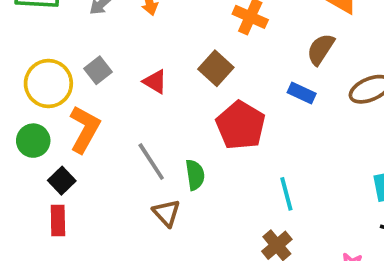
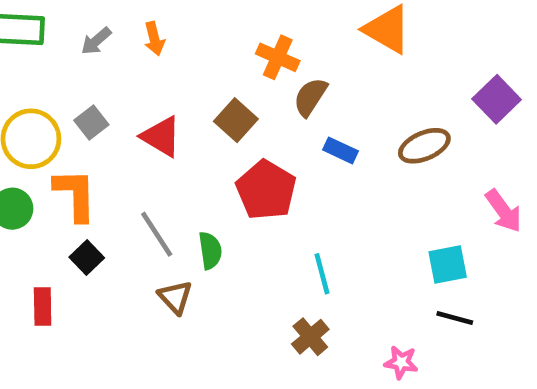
brown semicircle: (321, 49) -> (310, 97), moved
red triangle: (155, 82) -> (161, 136), size x1.4
orange L-shape: (85, 129) -> (75, 195), turned -30
black square: (62, 181) -> (87, 258), moved

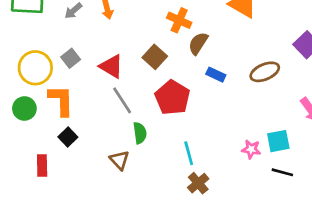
gray line: (157, 234) -> (122, 100), moved
cyan line: (322, 274) -> (189, 153), moved
pink star: (401, 362) -> (251, 149), moved

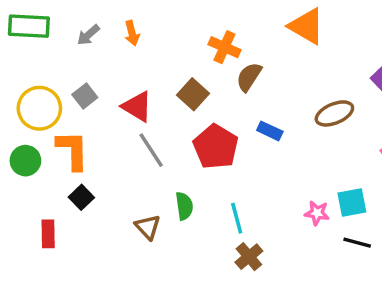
blue rectangle: (216, 75) -> (270, 131), moved
green semicircle: (140, 133) -> (184, 206), moved

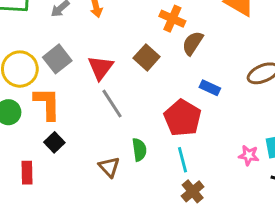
gray square: (85, 96) -> (57, 59), size x1.4
red triangle: (137, 106) -> (100, 68), turned 36
red pentagon: (216, 147) -> (183, 118), moved

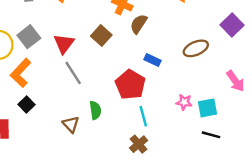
orange L-shape: (47, 104) -> (21, 73), turned -136
pink star: (249, 155) -> (184, 102), moved
cyan line: (183, 160) -> (143, 116), moved

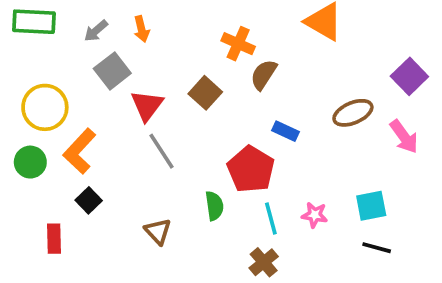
gray square: (29, 37) -> (112, 71), moved
pink arrow: (236, 81) -> (404, 137), moved
pink star: (184, 102) -> (315, 215), moved
green semicircle: (95, 110) -> (214, 206), moved

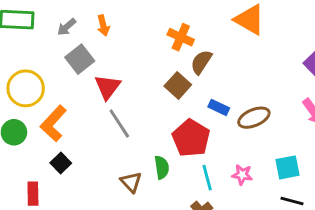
brown square: (205, 93) -> (178, 85), moved
brown ellipse: (353, 113) -> (254, 118), moved
brown triangle: (158, 231) -> (131, 182), moved

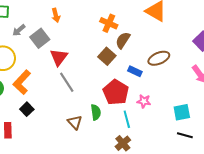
gray arrow: (67, 27) -> (19, 30), moved
brown ellipse: (254, 118) -> (159, 58), moved
pink star: (242, 175) -> (144, 101), moved

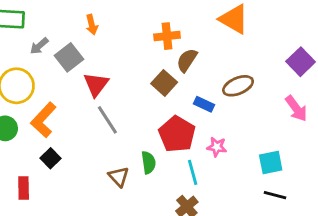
orange cross: (109, 23) -> (167, 36), turned -30

